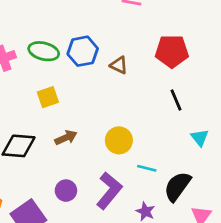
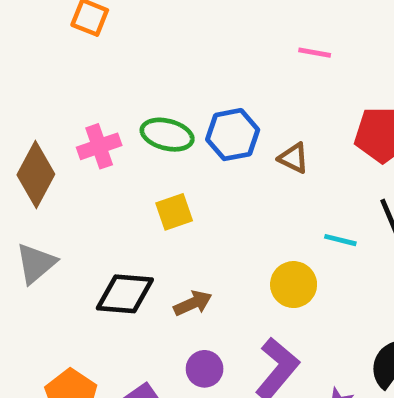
brown arrow: (66, 138) -> (193, 303), moved
cyan line: (147, 168) -> (340, 240), moved

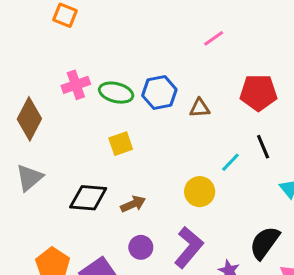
pink line: (315, 53) -> (214, 38), turned -45
pink cross: (99, 146) -> (76, 85), moved
brown triangle: (294, 158) -> (200, 108), turned -30
cyan line: (340, 240) -> (231, 162), turned -60

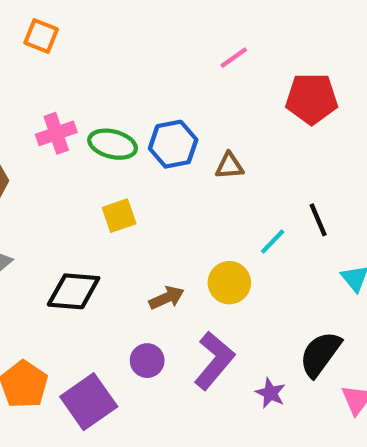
pink line: (214, 38) -> (234, 58), moved
red pentagon: (258, 93) -> (312, 99), moved
brown arrow: (133, 204) -> (167, 298), moved

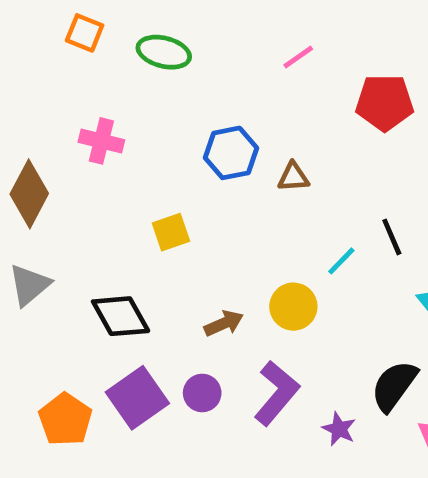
pink cross: (56, 133) -> (101, 141), turned 33
green ellipse: (113, 144) -> (164, 52), moved
black diamond: (74, 291) -> (121, 316), turned 56
purple square: (89, 402) -> (137, 398), moved

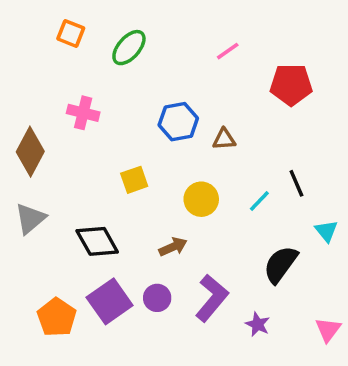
green ellipse: (164, 52) -> (129, 48), turned -63
yellow circle: (293, 307) -> (201, 199), moved
black semicircle: (394, 386) -> (281, 264), moved

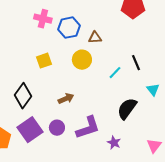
pink cross: (83, 113) -> (43, 19), moved
yellow circle: (201, 199) -> (82, 60), moved
black diamond: (97, 241) -> (23, 96), turned 65
purple L-shape: (212, 298) -> (88, 128), turned 32

